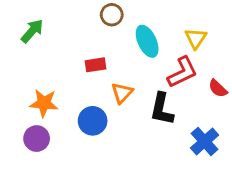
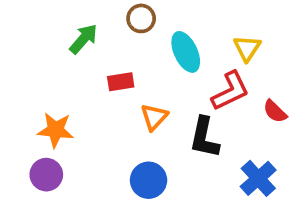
green arrow: (32, 31) -> (83, 39), moved
blue circle: (93, 121) -> (149, 180), moved

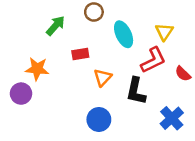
orange star: (56, 130) -> (37, 69), moved
purple circle: (46, 175) -> (21, 94), moved

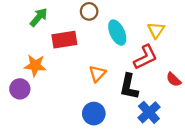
green arrow: (56, 26) -> (39, 17), moved
red rectangle: (80, 54) -> (64, 40), moved, size x1.5
red semicircle: (183, 74) -> (174, 80), moved
blue cross: (172, 118) -> (149, 112), moved

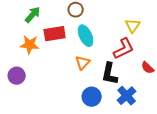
cyan ellipse: (117, 33) -> (86, 36), moved
orange star: (35, 65) -> (30, 45), moved
blue circle: (94, 114) -> (92, 97), moved

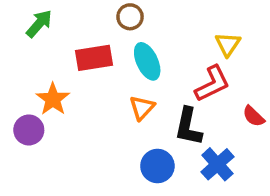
green arrow: (33, 15) -> (39, 24), moved
orange star: (30, 45) -> (53, 99), moved, turned 30

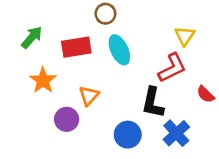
green arrow: (39, 24) -> (32, 37), moved
orange triangle: (142, 108) -> (89, 96), moved
purple circle: (29, 130) -> (67, 119), moved

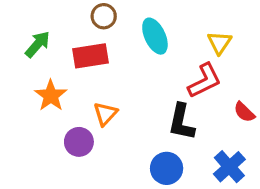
brown circle: (105, 14) -> (104, 16), moved
cyan ellipse: (119, 50) -> (155, 36), moved
blue cross: (176, 133) -> (229, 167), moved
blue circle: (128, 135) -> (167, 168), moved

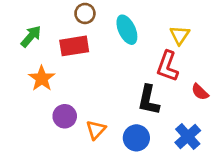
red L-shape: (205, 81) -> (167, 66), turned 136
orange triangle: (105, 114) -> (96, 130), moved

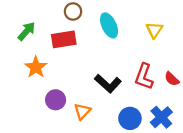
red L-shape: (167, 66) -> (144, 77), moved
black L-shape: (149, 100) -> (108, 84), moved, turned -60
blue circle: (136, 138) -> (130, 118), moved

